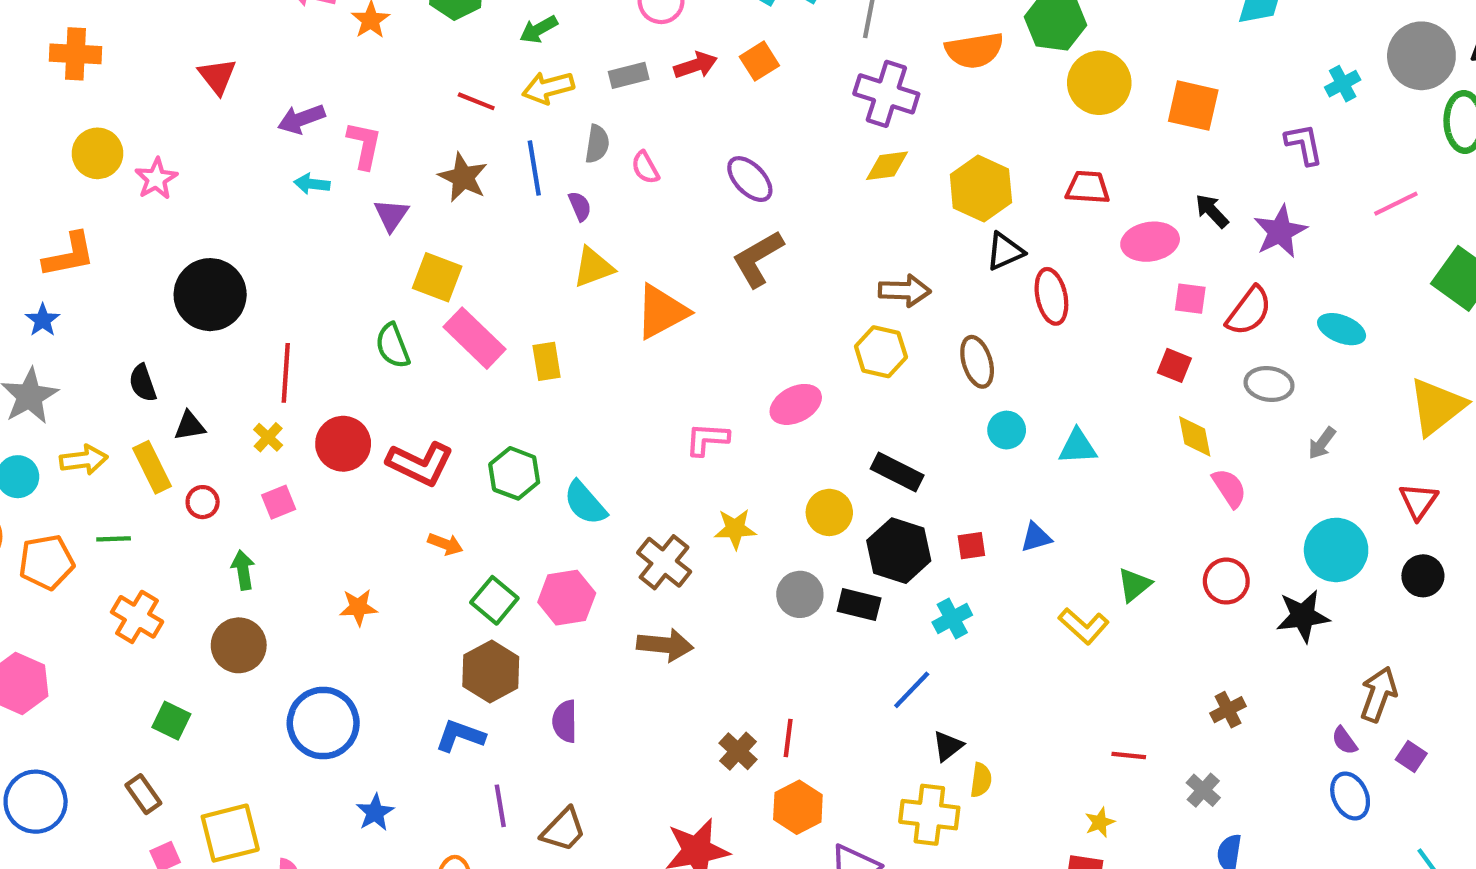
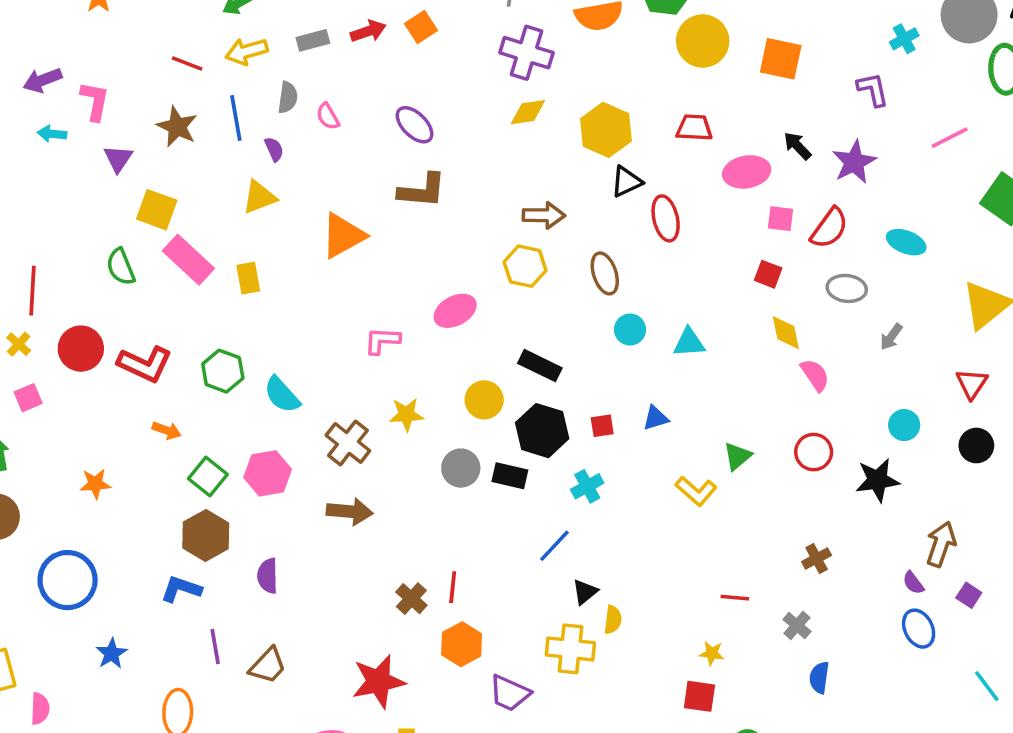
brown L-shape: (758, 259) -> (422, 191), turned -144
yellow triangle: (593, 267) -> (259, 197), moved
cyan circle: (1336, 550) -> (904, 425), size x0.6
yellow star: (1100, 822) -> (712, 653), turned 30

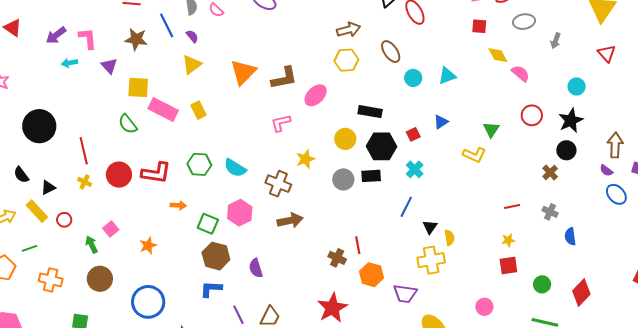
brown L-shape: (422, 191) -> (284, 78), moved
pink square: (28, 398) -> (111, 229), moved
black circle: (976, 445) -> (566, 150), moved

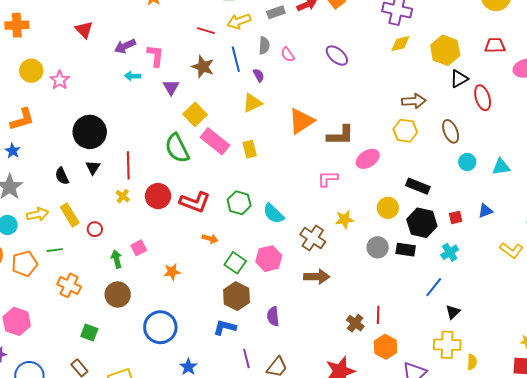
yellow square: (138, 87) -> (195, 114), turned 30
green semicircle: (128, 124) -> (177, 148), size x1.4
black triangle: (48, 188) -> (93, 167), moved, turned -42
yellow semicircle: (449, 238) -> (472, 362), moved

